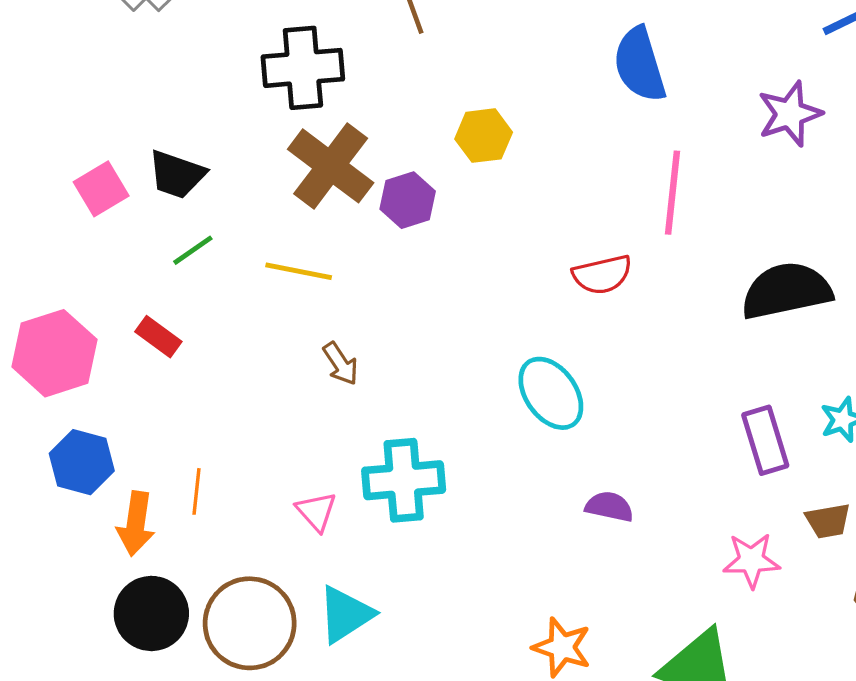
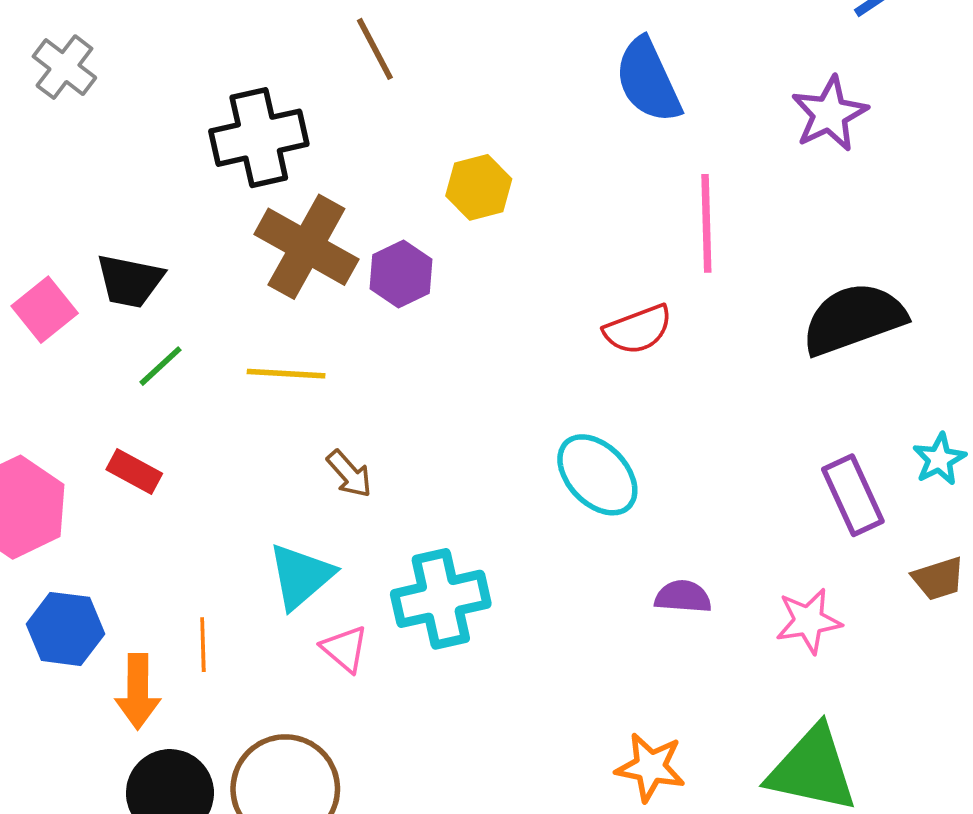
pink star: (751, 560) -> (808, 621), moved
cyan triangle: (345, 614) -> (301, 576), moved

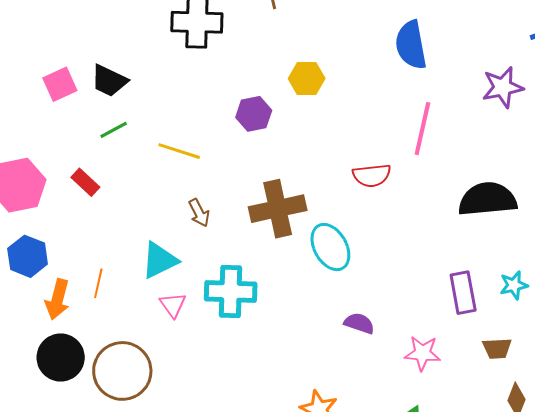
brown cross: (306, 247) -> (278, 209), moved, turned 34

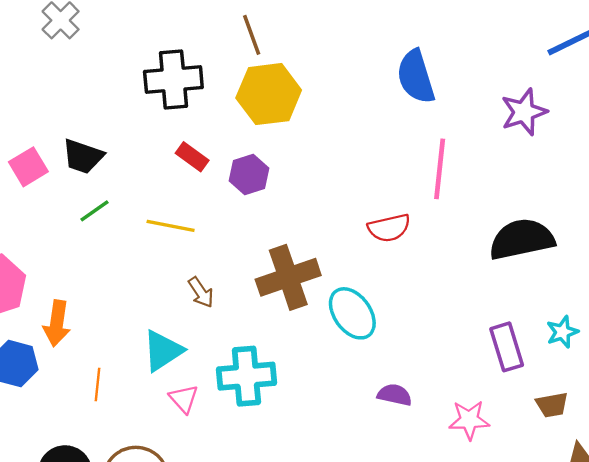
yellow hexagon: (307, 79) -> (269, 94), moved, size x1.6
red rectangle: (85, 182) -> (192, 157), moved
orange arrow: (57, 299) -> (57, 323), moved

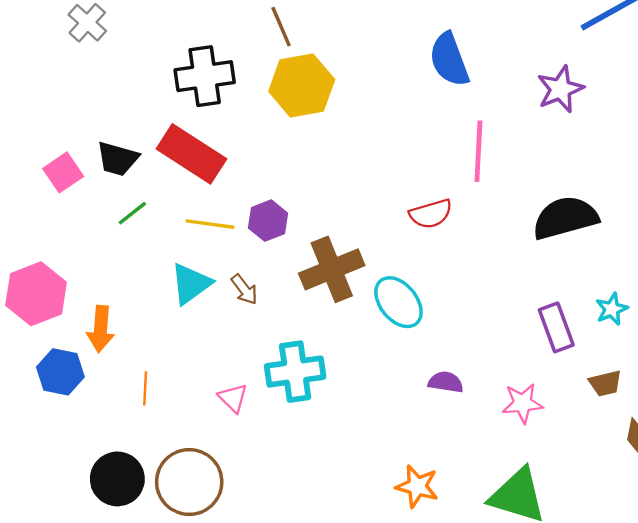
red rectangle: (192, 157) -> (191, 154), moved, size x2.0
purple hexagon: (249, 175) -> (268, 221), moved
cyan triangle: (163, 351) -> (191, 284), moved

